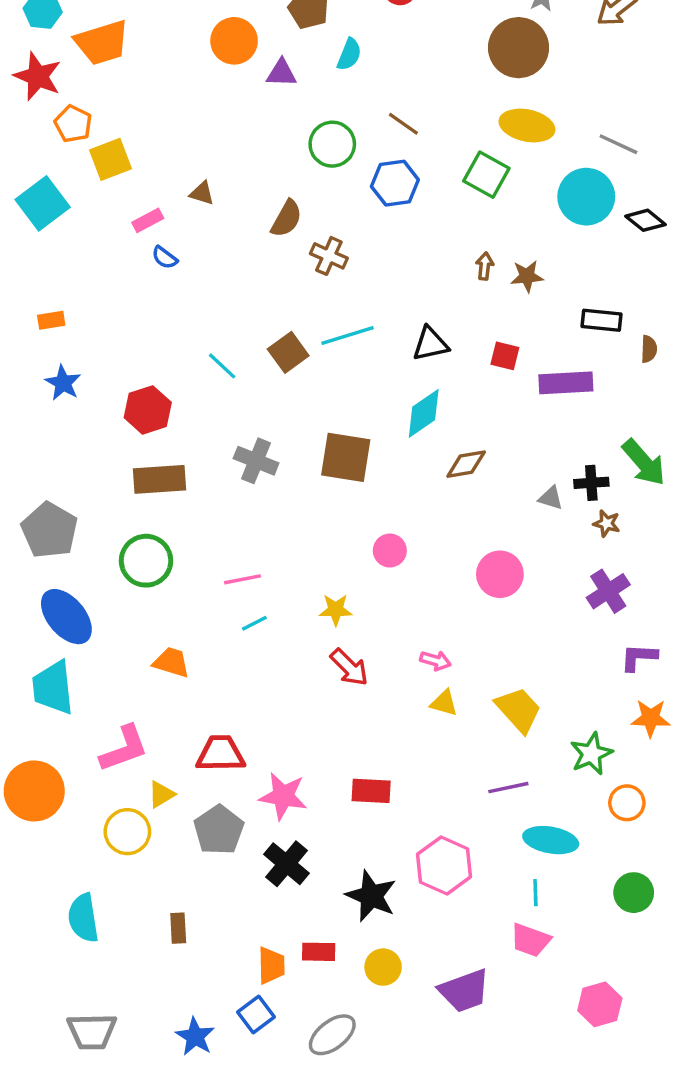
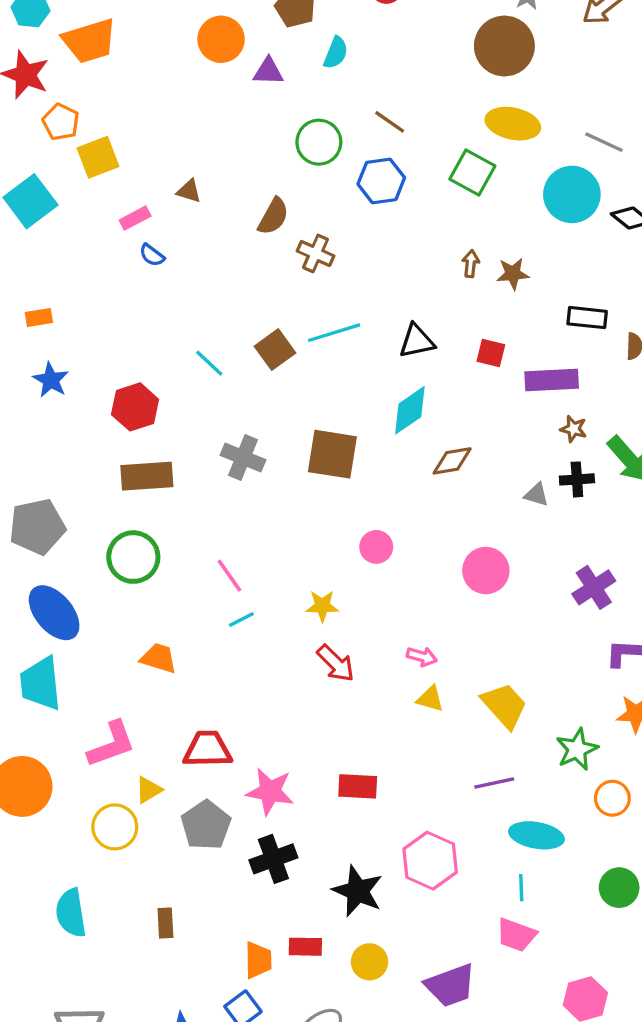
brown star: (607, 523) -> (574, 429), moved
gray pentagon: (49, 530) -> (37, 527), turned 30
pink line: (243, 579) -> (229, 576), turned 66
black cross: (287, 864) -> (273, 859), turned 30

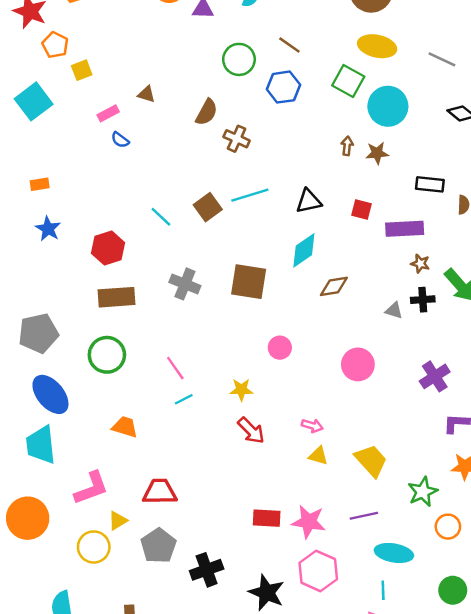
yellow square: (98, 157) -> (82, 70), size x0.7
cyan circle: (572, 194) -> (388, 106), moved
pink star: (270, 791) -> (309, 522), moved

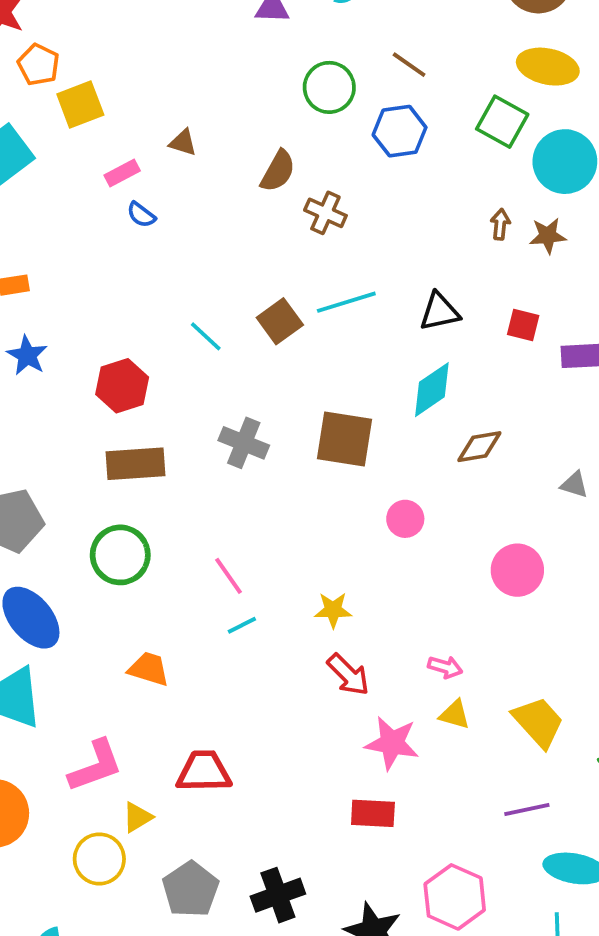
yellow square: (82, 70) -> (80, 105), size x1.4
pink circle: (280, 348) -> (405, 519), moved
pink star: (309, 522) -> (392, 743), moved
gray pentagon: (159, 546) -> (191, 889), moved

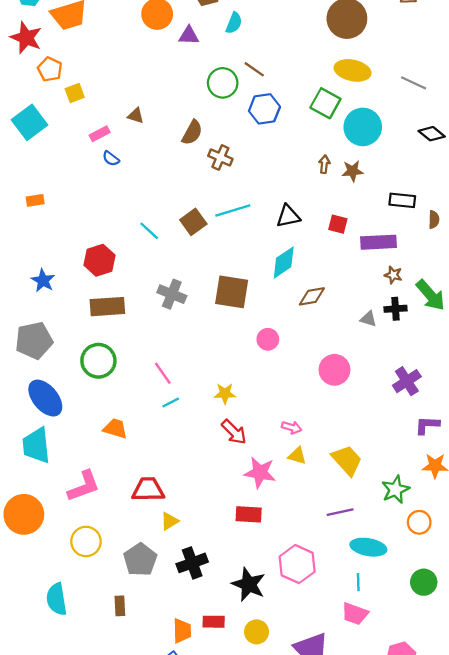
brown line: (409, 65) -> (254, 69), moved
yellow square: (80, 105) -> (75, 93), size x0.7
blue star: (27, 355) -> (43, 281), moved
yellow triangle: (137, 817) -> (170, 521), moved

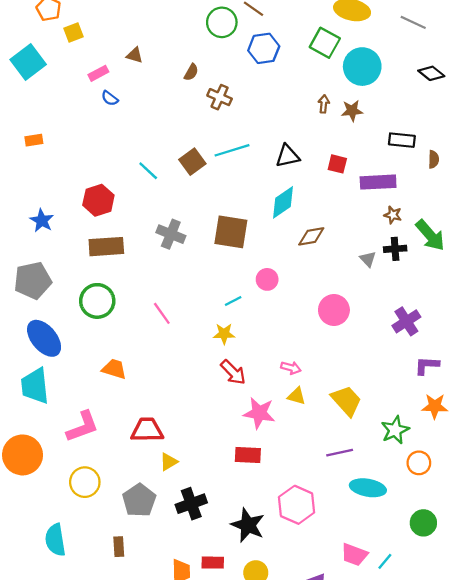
brown semicircle: (192, 133) -> (191, 72), size x0.7
gray triangle: (368, 319) -> (368, 259), turned 30
cyan line: (171, 403) -> (233, 301), moved
cyan line: (358, 582) -> (385, 561), moved, turned 42

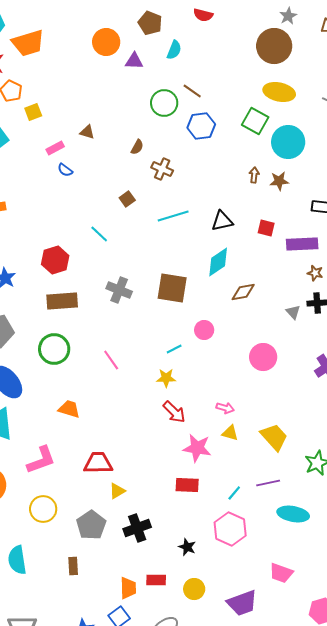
brown square: (192, 162) -> (127, 199), moved, size x0.7
black star: (248, 525) -> (187, 547), size x0.6
cyan line: (385, 561) -> (234, 493), moved

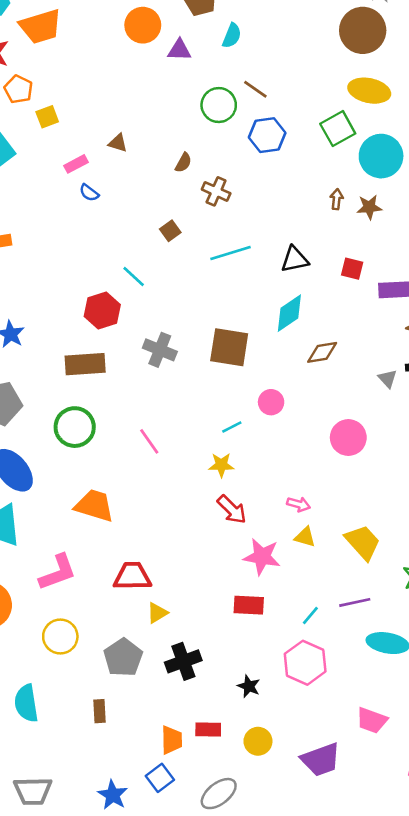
green square: (255, 121) -> (338, 129), turned 32
red hexagon: (55, 260) -> (102, 311), moved
orange trapezoid: (69, 409) -> (94, 506), size x1.4

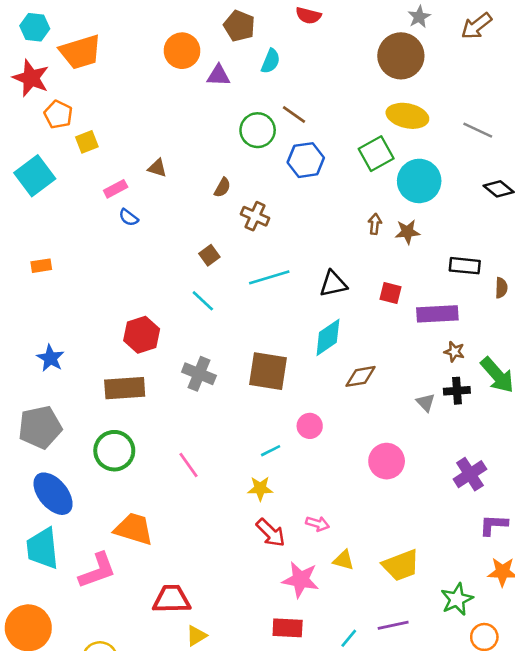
cyan line: (134, 277) -> (203, 301), moved
pink arrow: (299, 504) -> (318, 524), moved
yellow trapezoid: (363, 542) -> (401, 565), turned 111
pink L-shape: (58, 572) -> (97, 571), moved

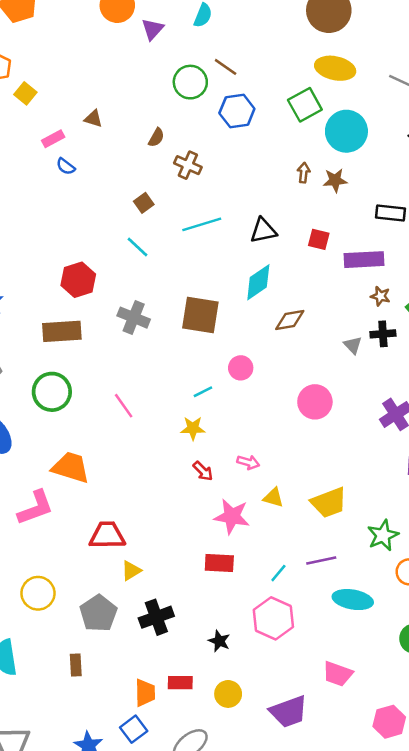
purple triangle: (218, 75) -> (153, 29), turned -50
yellow square: (87, 142) -> (25, 93), turned -30
red arrow: (271, 533) -> (203, 471), size x0.7

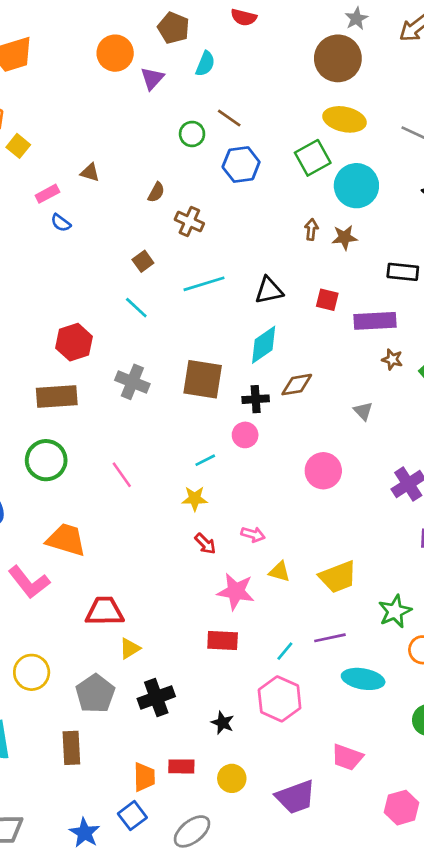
green circle: (190, 82) -> (192, 134), size x0.7
black cross: (383, 334) -> (256, 399), moved
pink L-shape: (35, 508) -> (29, 582), turned 72
brown rectangle: (76, 665) -> (71, 748), size x1.4

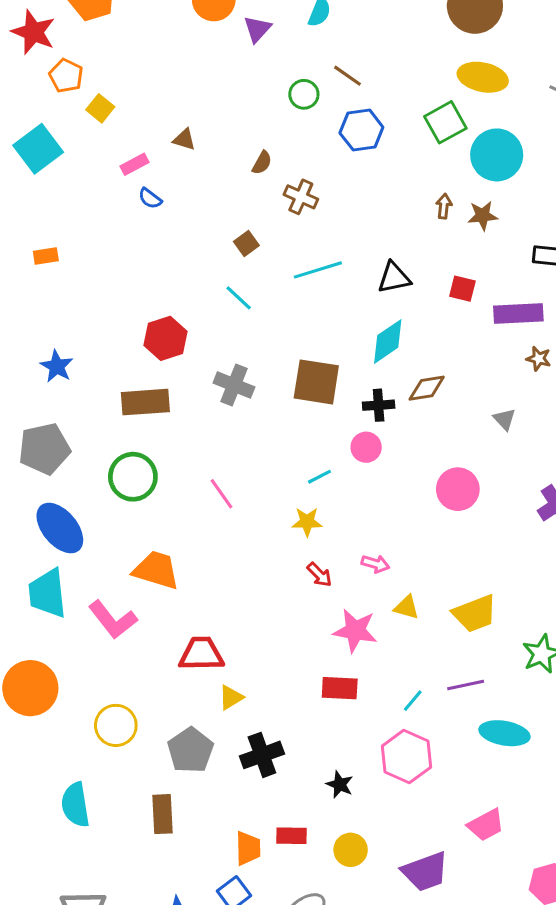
pink trapezoid: (347, 757) -> (486, 825), turned -48

